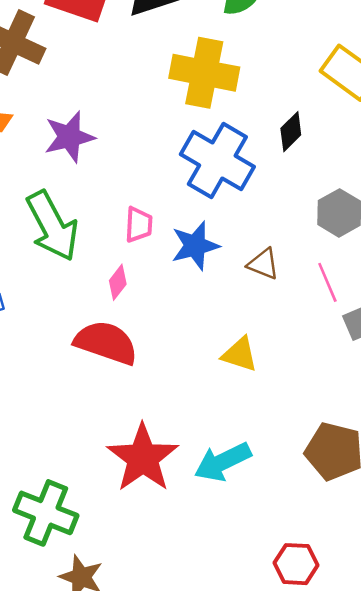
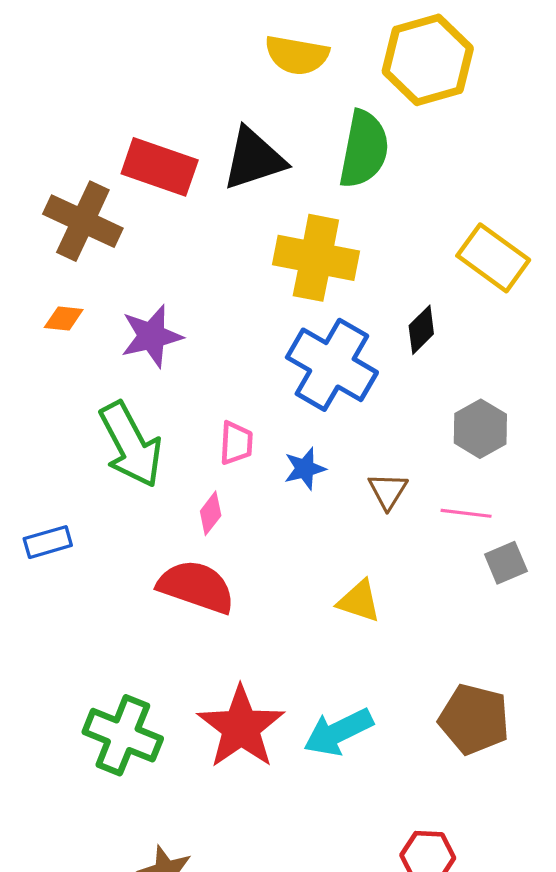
blue star: (195, 246) -> (305, 469), size x0.7
brown triangle: (263, 264) -> (388, 491), turned 40
pink line: (327, 282) -> (466, 513), turned -60
green cross: (46, 513) -> (123, 735), moved

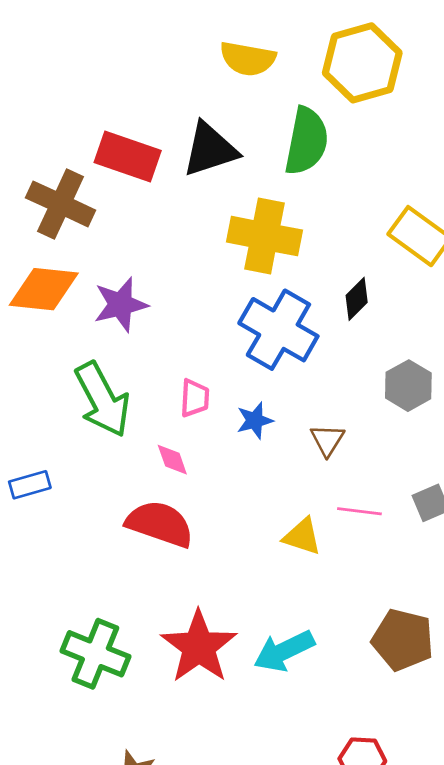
orange diamond: (64, 319) -> (44, 289), size x2.0
pink diamond: (211, 513) -> (172, 460), turned -57
pink line: (466, 513) -> (359, 511), moved

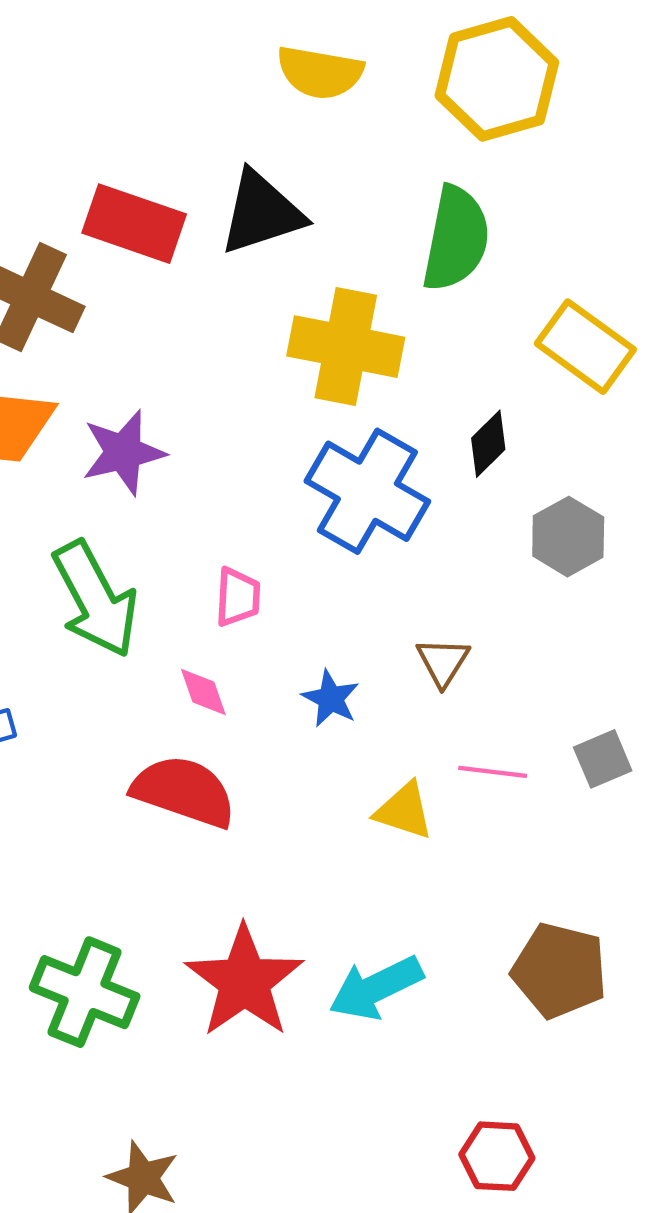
green semicircle: (306, 141) -> (456, 239), moved
gray hexagon: (408, 386) -> (568, 537), moved
blue star: (255, 420) -> (331, 698), moved, turned -30

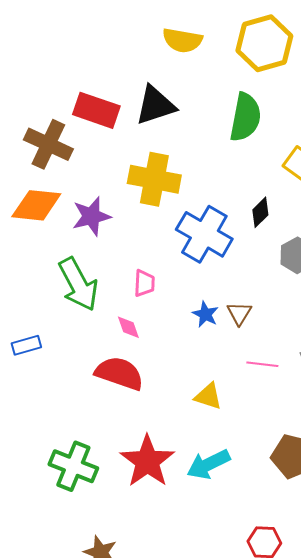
yellow cross: (346, 347) -> (154, 179), moved
blue star: (331, 698) -> (205, 314), moved
yellow triangle: (404, 811) -> (208, 396), moved

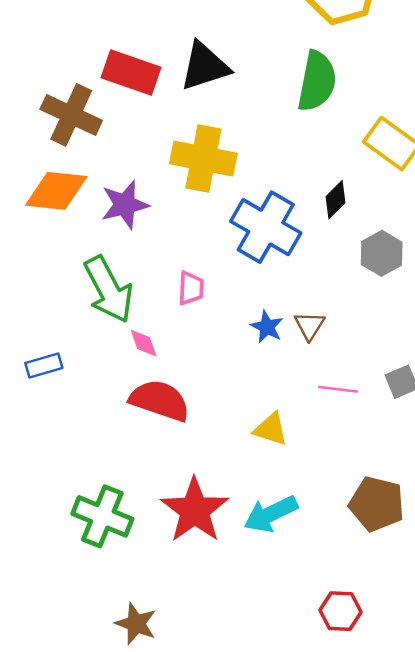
pink diamond: (128, 327) -> (144, 343), moved

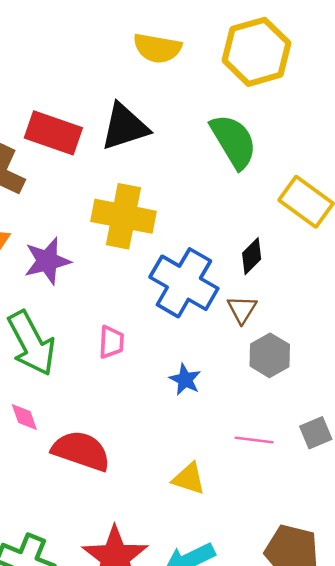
green semicircle: (317, 81) -> (233, 141), turned -42
gray hexagon: (382, 253) -> (270, 355), moved
brown triangle: (309, 326) -> (242, 309), moved
pink diamond: (144, 343) -> (24, 417), moved

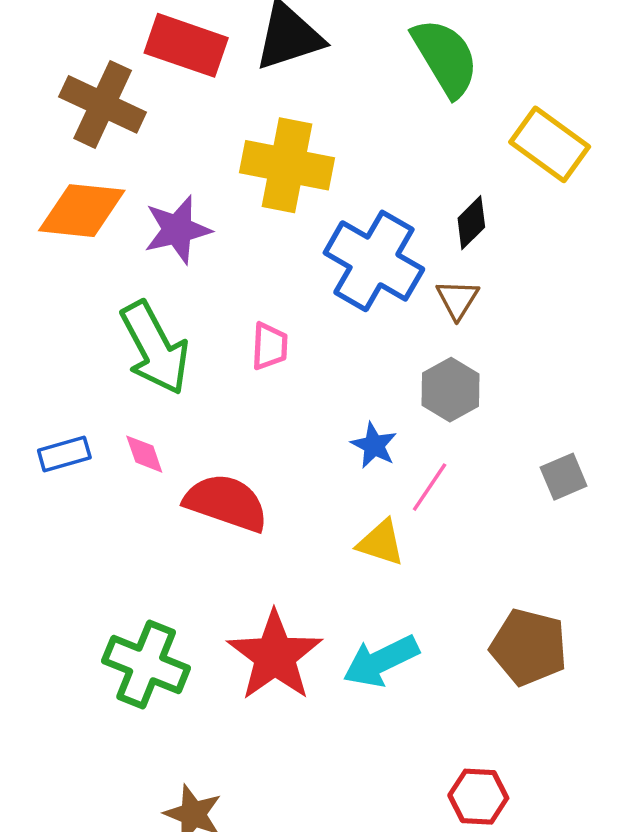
gray hexagon: (270, 355) -> (450, 390), moved
blue star: (185, 380) -> (374, 445), moved
pink line: (254, 440) -> (430, 487), moved, turned -63

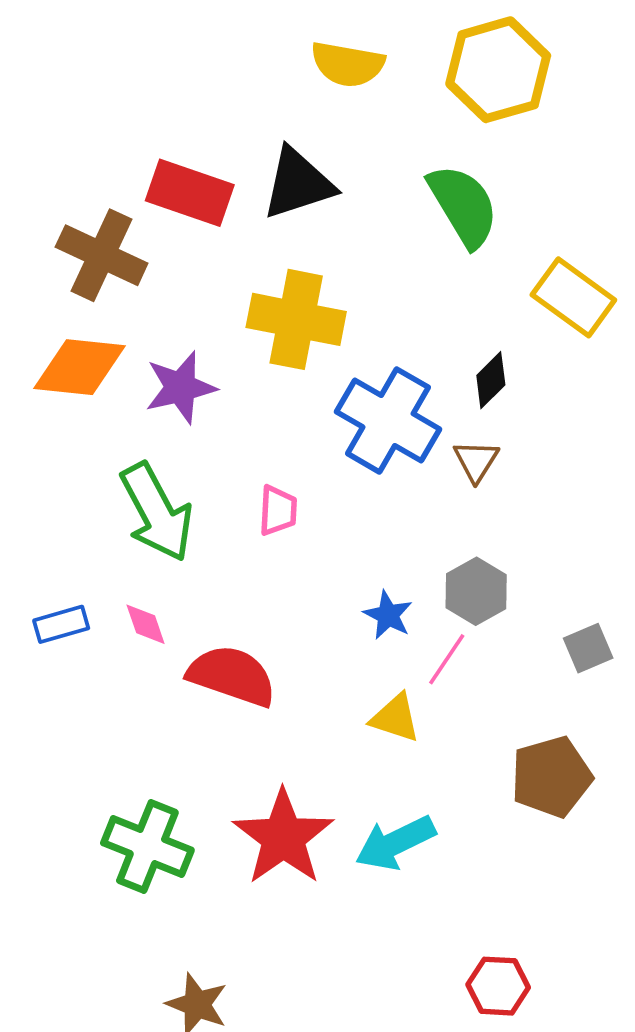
gray hexagon: (450, 390) -> (476, 591), moved
brown pentagon: (529, 647) -> (551, 777), moved, turned -30

